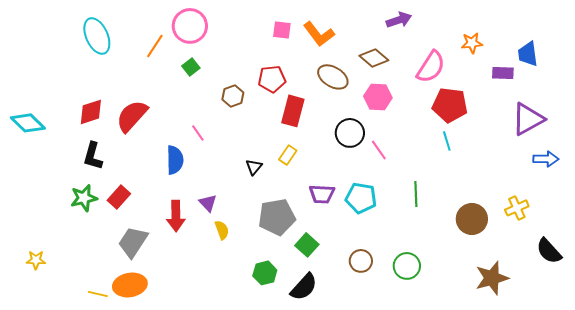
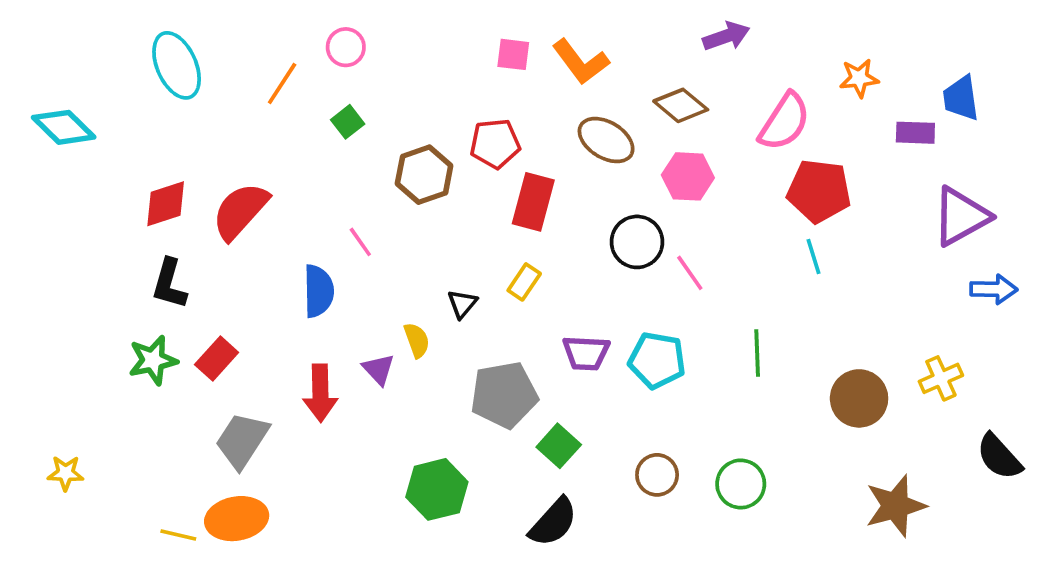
pink circle: (190, 26) -> (346, 47), size x0.6
brown hexagon: (233, 96) -> (424, 175), size x1.4
cyan diamond: (28, 123) -> (64, 127), moved
yellow semicircle: (222, 230) -> (417, 340), moved
green hexagon: (265, 273) -> (437, 489), moved, size x1.4

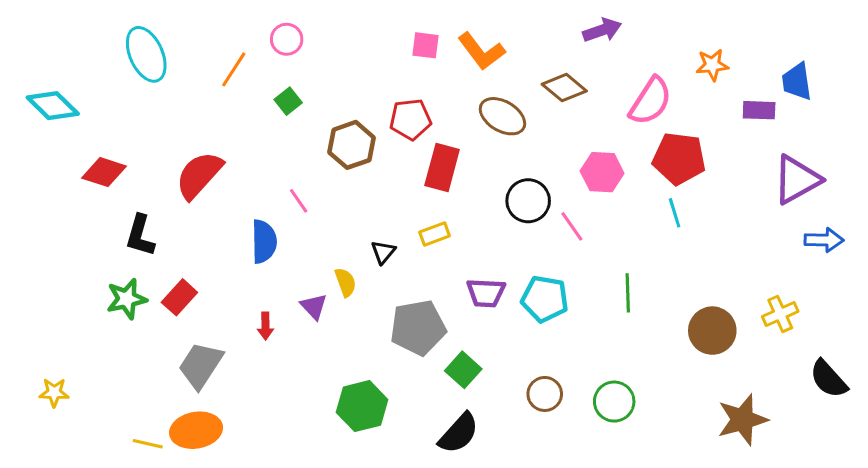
pink hexagon: (688, 176) -> (602, 172), moved
red diamond: (166, 204) -> (104, 172), moved, turned 36
yellow rectangle: (524, 282) -> (435, 234), turned 36
red arrow: (320, 393) -> (265, 326), size x0.6

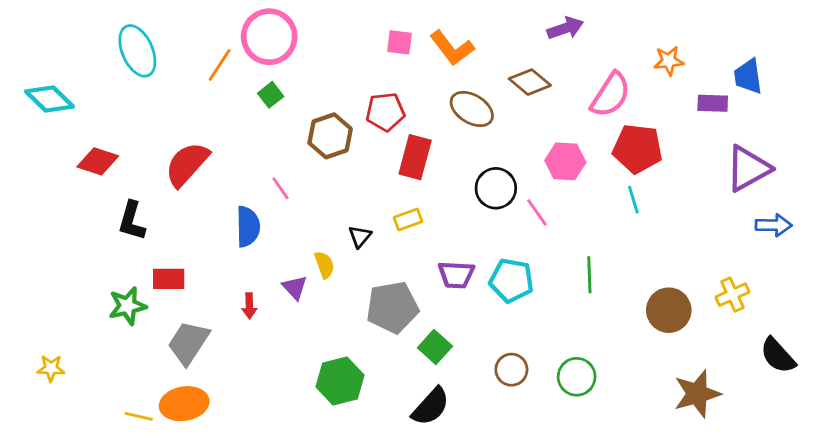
pink circle: (287, 39) -> (269, 37), size x1.8
red rectangle: (179, 297) -> (169, 279), turned 48
green star: (127, 299) -> (127, 306), moved

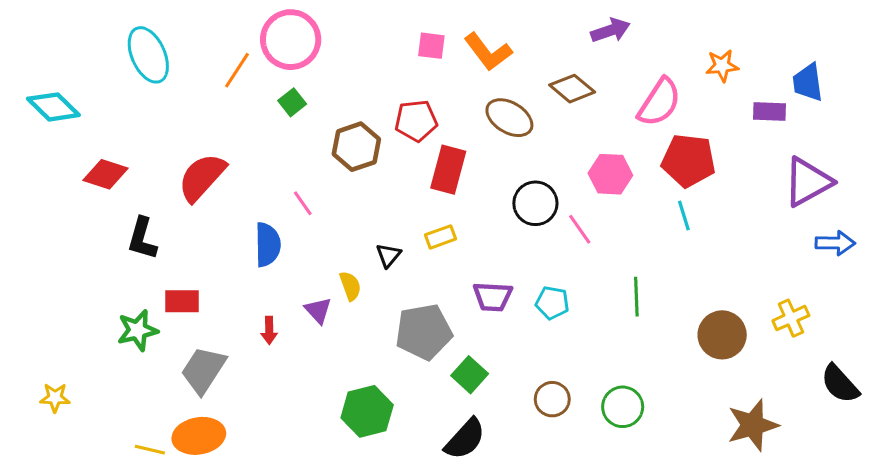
cyan pentagon: (511, 280) -> (552, 303), size x0.7

